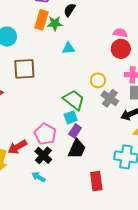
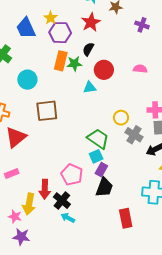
red circle: (121, 49) -> (104, 70), moved
red arrow: (17, 147) -> (45, 189), turned -54
black cross: (43, 155) -> (62, 201), moved

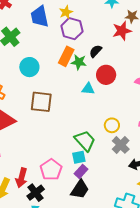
red star: (91, 22) -> (122, 31), moved

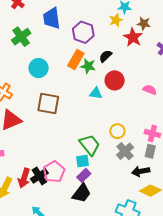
yellow star: (66, 12) -> (116, 20), moved
red star: (122, 31) -> (133, 37), turned -30
black cross: (36, 193) -> (39, 176), moved

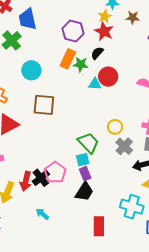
blue trapezoid: (52, 18) -> (27, 19), moved
red star: (133, 37) -> (104, 31), moved
cyan triangle: (96, 93) -> (95, 84), moved
purple rectangle: (84, 175) -> (85, 174), turned -64

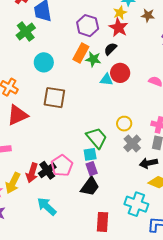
cyan arrow: (42, 214) -> (47, 206), size x1.5

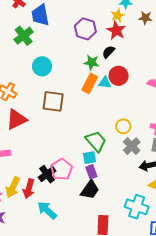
orange rectangle: (81, 53) -> (90, 83), moved
red arrow: (32, 173) -> (29, 189), moved

